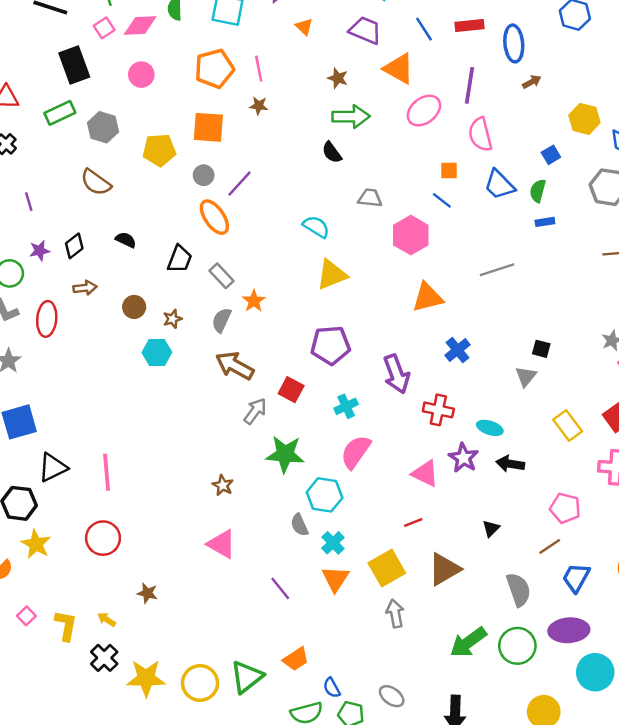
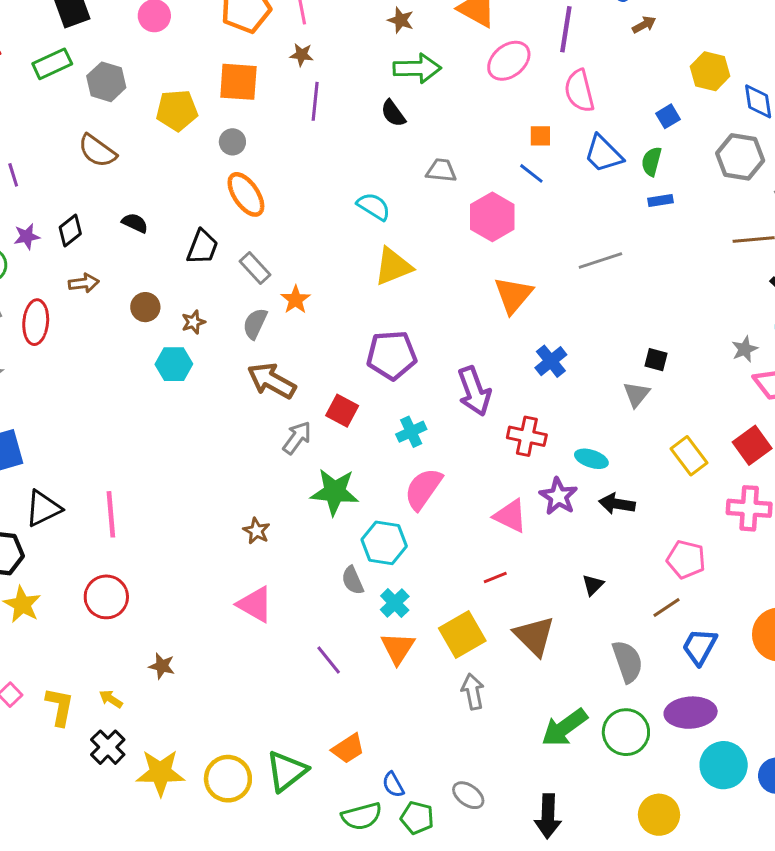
purple line: (240, 184) -> (315, 101), moved, turned -36
orange triangle: (428, 297) -> (513, 295), turned -36
brown triangle: (444, 569) -> (534, 636), turned -45

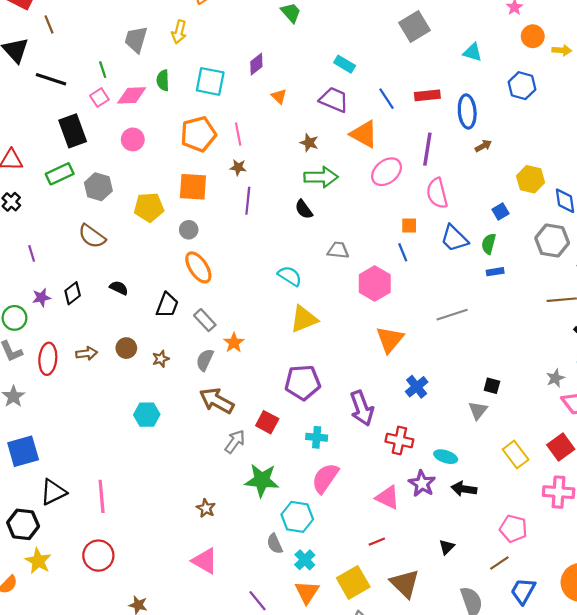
blue line: (531, 173) -> (403, 252), turned 30
brown arrow: (84, 283) -> (87, 353), moved
cyan hexagon: (174, 364) -> (147, 415), moved
cyan cross: (411, 432) -> (317, 437), turned 30

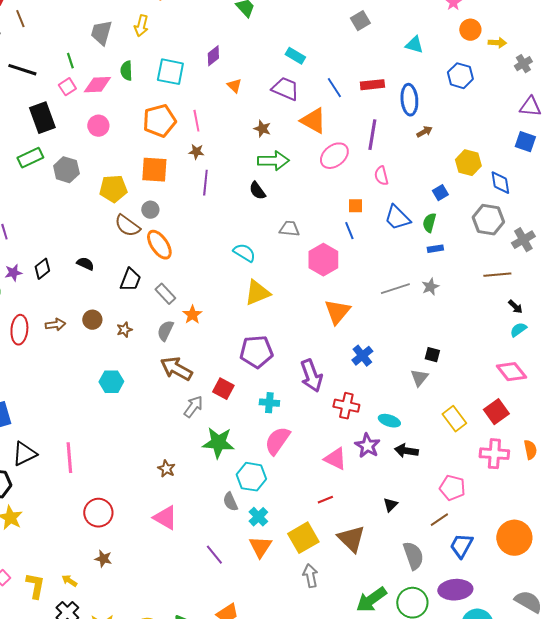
gray square: (414, 27) -> (360, 21), size x0.7
pink semicircle: (437, 193) -> (381, 176), size x0.7
brown semicircle: (92, 236) -> (127, 226), moved
gray star: (555, 378) -> (430, 287), moved
red circle: (98, 556) -> (98, 513), moved

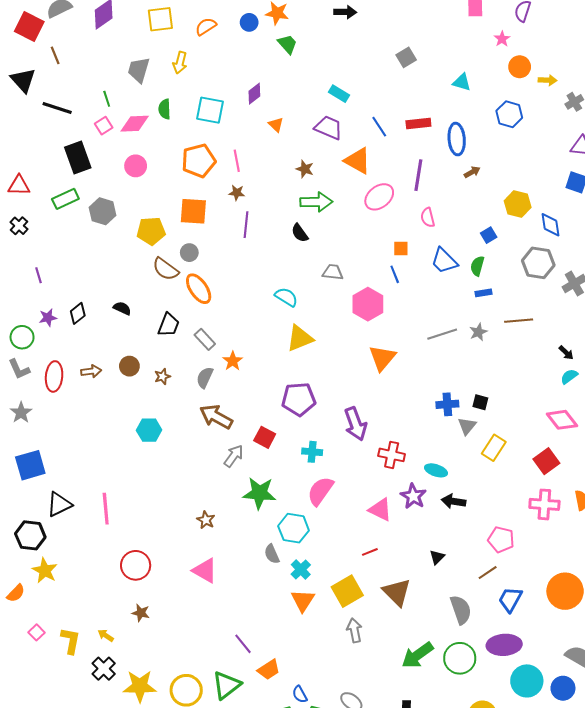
brown line: (497, 275) -> (519, 321), moved
blue cross: (362, 356) -> (447, 404), moved, turned 35
yellow rectangle: (454, 419) -> (494, 448), moved, turned 70
purple line: (214, 555) -> (243, 644), moved

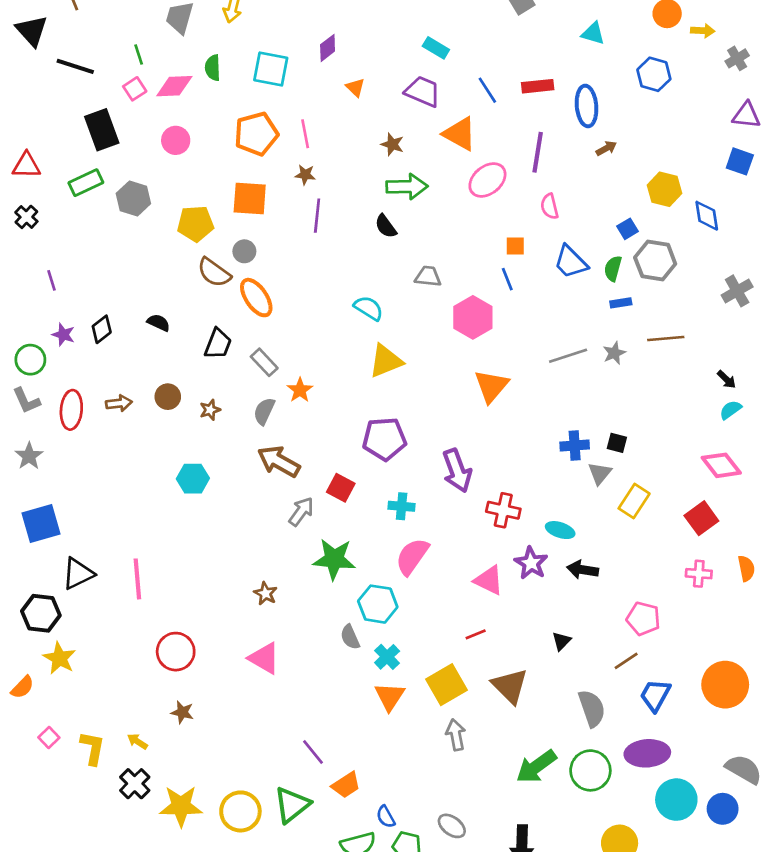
gray hexagon: (538, 263) -> (655, 261), moved
purple star: (48, 318) -> (63, 335), turned 30
pink cross: (544, 504) -> (699, 574), size x0.7

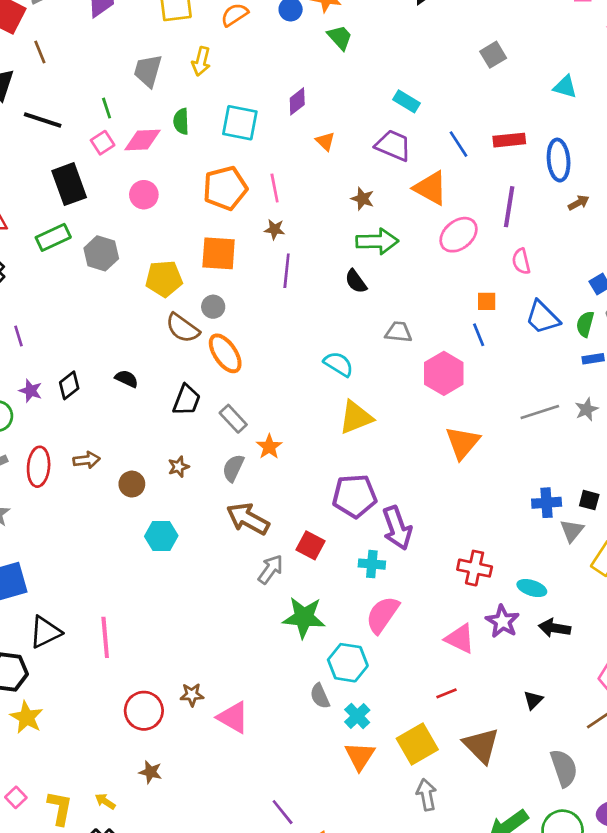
brown circle: (168, 397) -> (132, 484), moved
purple arrow: (457, 471) -> (397, 528), moved
brown star: (266, 593) -> (192, 695), moved, turned -30

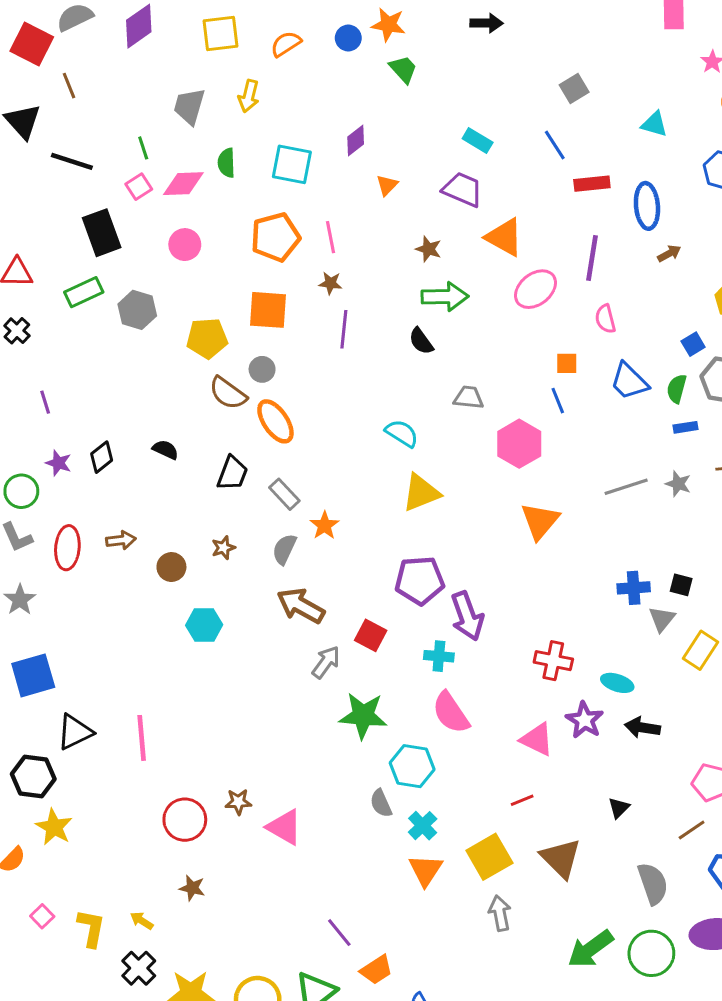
orange triangle: (325, 141) -> (387, 185), turned 30
blue line: (459, 144) -> (555, 145), moved
gray star: (587, 409) -> (678, 484), turned -30
pink semicircle: (383, 615) -> (451, 713), turned -69

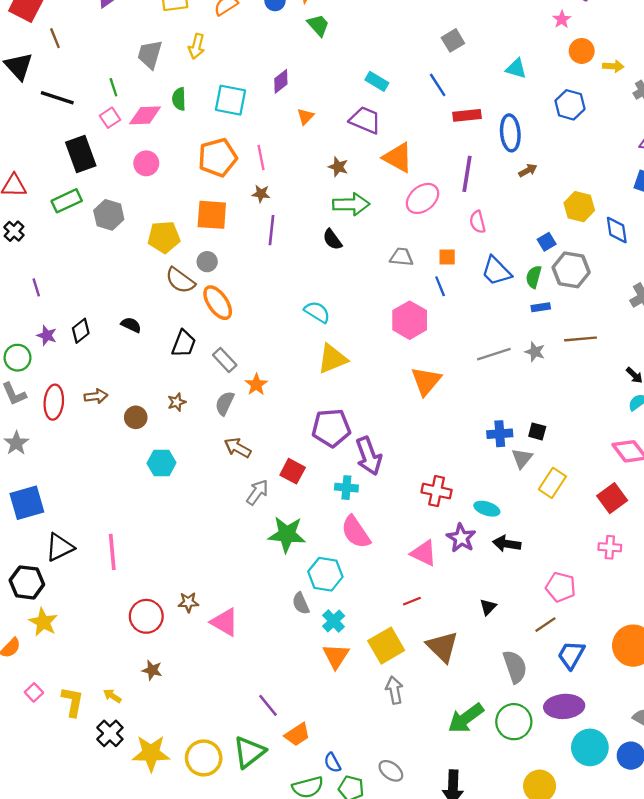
gray trapezoid: (469, 398) -> (401, 257), moved
brown arrow: (301, 606) -> (238, 448), size x0.7

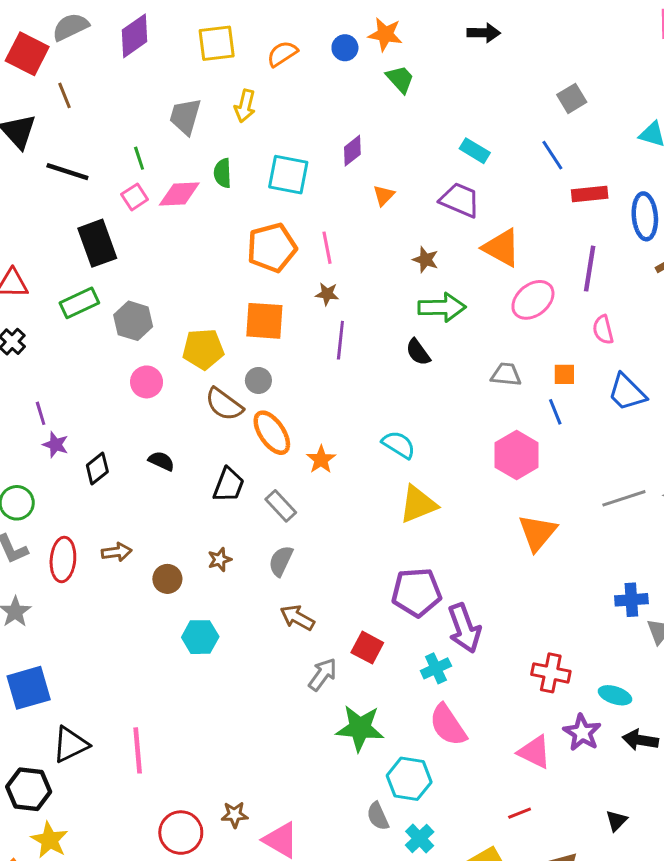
pink circle: (146, 163) -> (147, 382), moved
purple star: (47, 335) -> (56, 445), moved
orange star: (256, 385) -> (321, 460), moved
cyan cross: (346, 488) -> (436, 668), turned -30

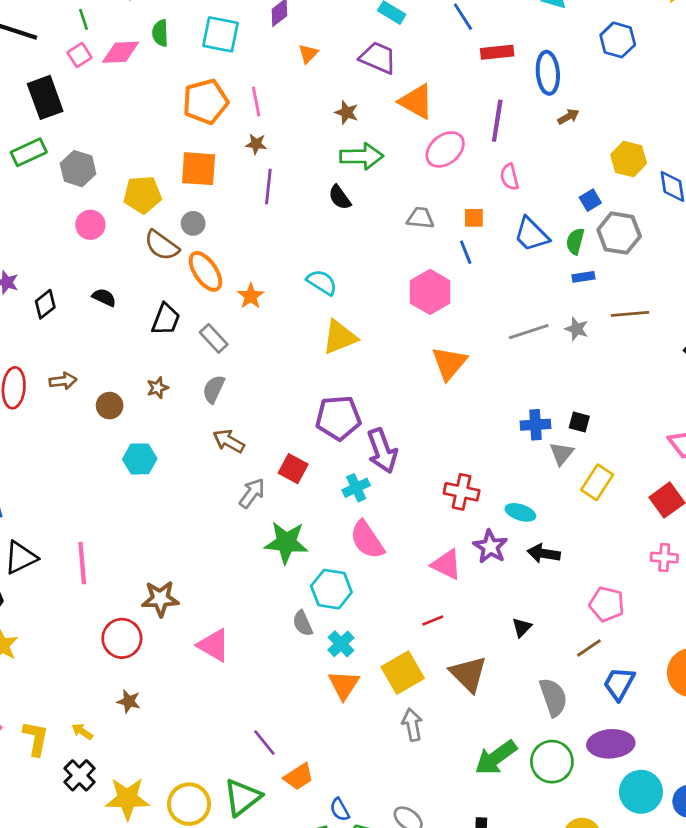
brown star: (235, 815) -> (160, 599), moved, size x1.5

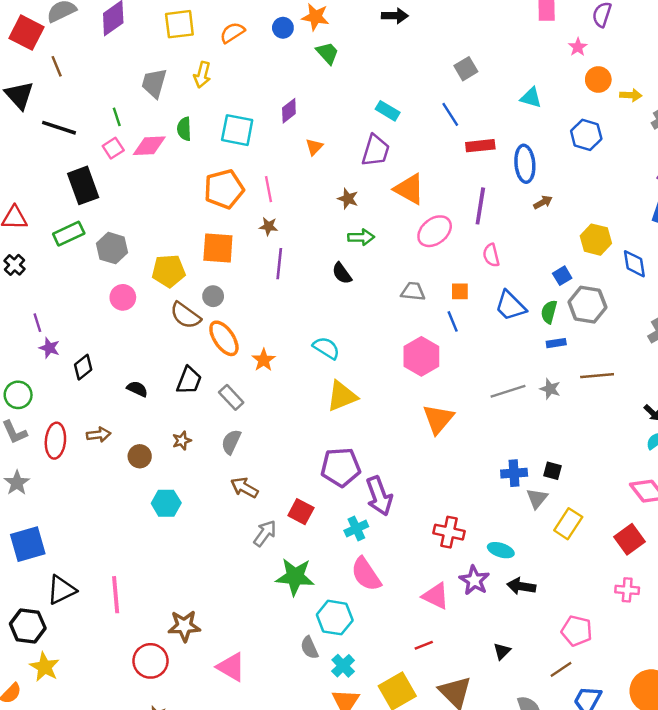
purple trapezoid: (378, 58) -> (376, 151), turned 84
green arrow: (362, 156) -> (361, 237), size x0.7
black semicircle: (104, 297) -> (137, 389), moved

